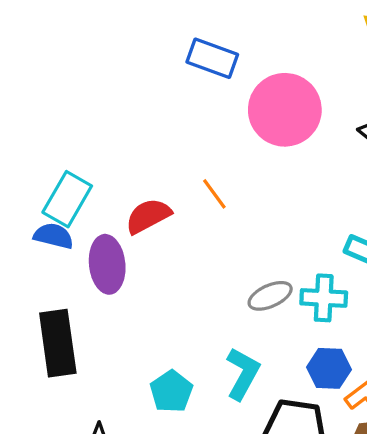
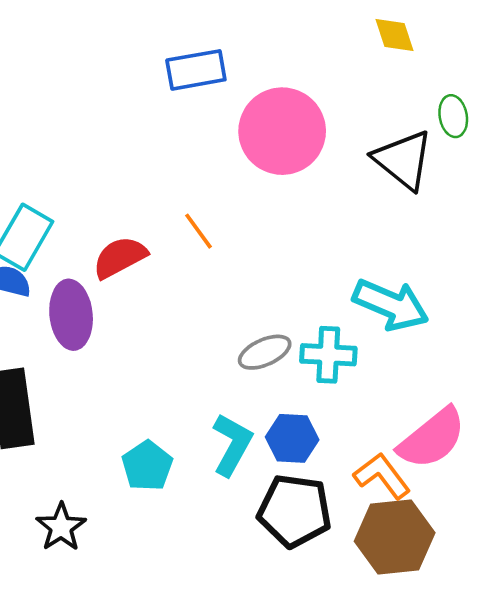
blue rectangle: (212, 58) -> (196, 70), turned -30
blue hexagon: (329, 368) -> (292, 438), moved

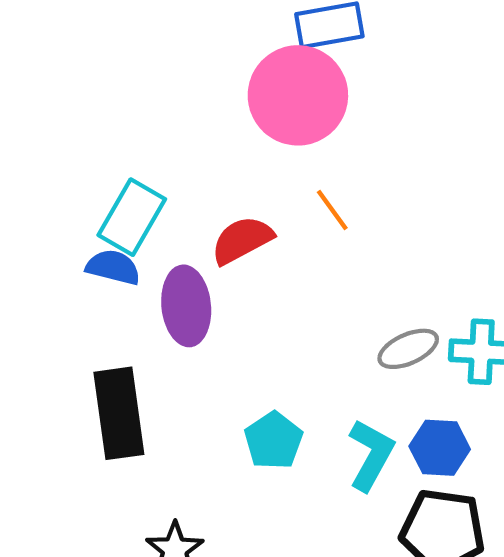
pink circle: (282, 131) -> (298, 95), moved
cyan pentagon: (147, 466) -> (274, 441), moved

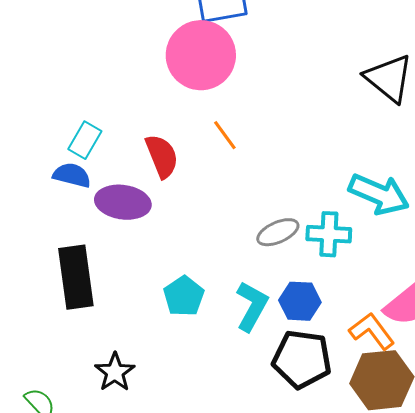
cyan rectangle: (132, 217) -> (85, 140), size x0.7
red semicircle: (242, 240) -> (162, 156), turned 96
purple ellipse: (186, 306) -> (123, 202), turned -76

